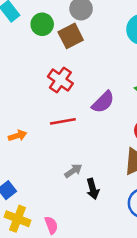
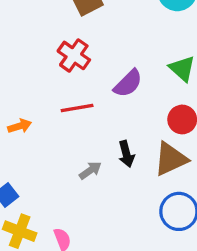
black arrow: (93, 189) -> (126, 154), moved

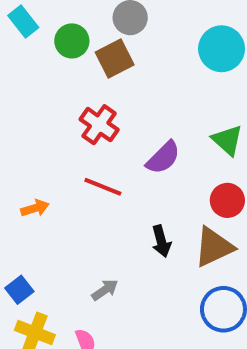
red line: (77, 108) -> (103, 187), turned 32
gray arrow: (90, 170) -> (105, 290), moved

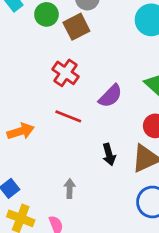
orange arrow: (35, 208) -> (21, 131), size x1.4
gray arrow: (105, 290) -> (70, 188), turned -54

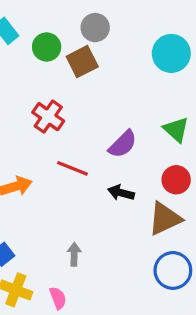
red cross: (66, 73) -> (48, 117), moved
black arrow: (109, 154) -> (121, 193), moved, turned 120

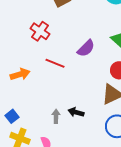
black arrow: (121, 193) -> (76, 112), moved

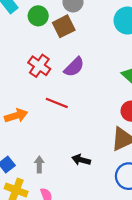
purple semicircle: (86, 48) -> (74, 67), moved
gray arrow: (56, 116) -> (39, 164), moved

